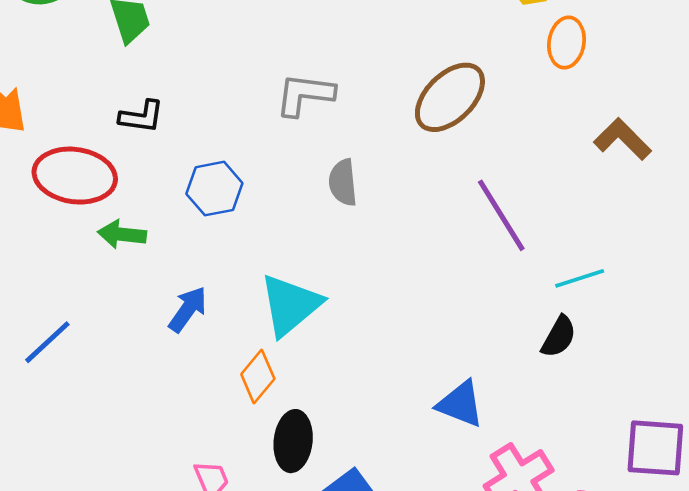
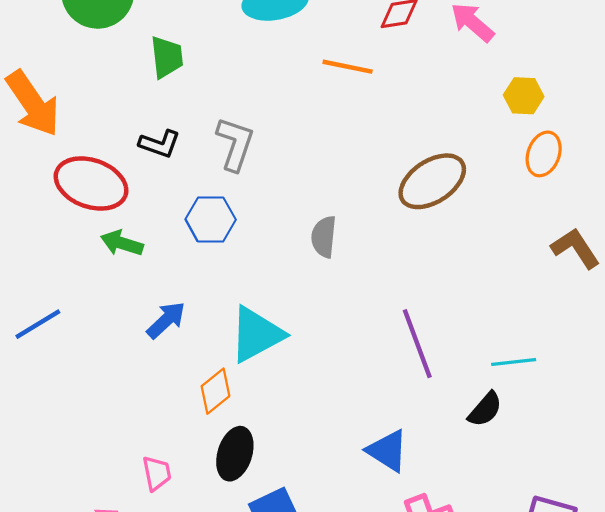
gray L-shape: (305, 95) -> (235, 144), moved, turned 90
purple line: (501, 215) -> (417, 344), moved

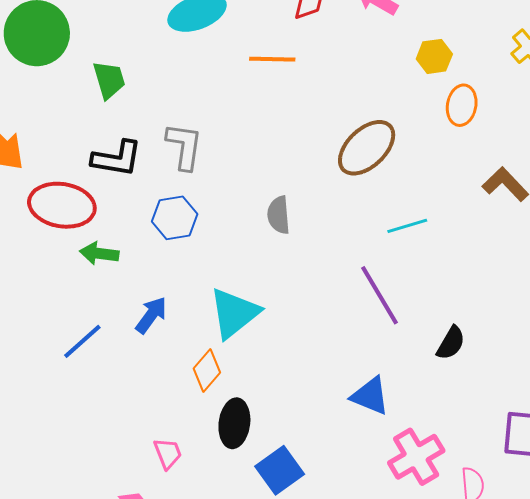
black L-shape: (160, 144) -> (117, 159), size x1.4
blue line: (38, 324) -> (82, 341), moved
cyan line: (514, 362) -> (407, 226), moved

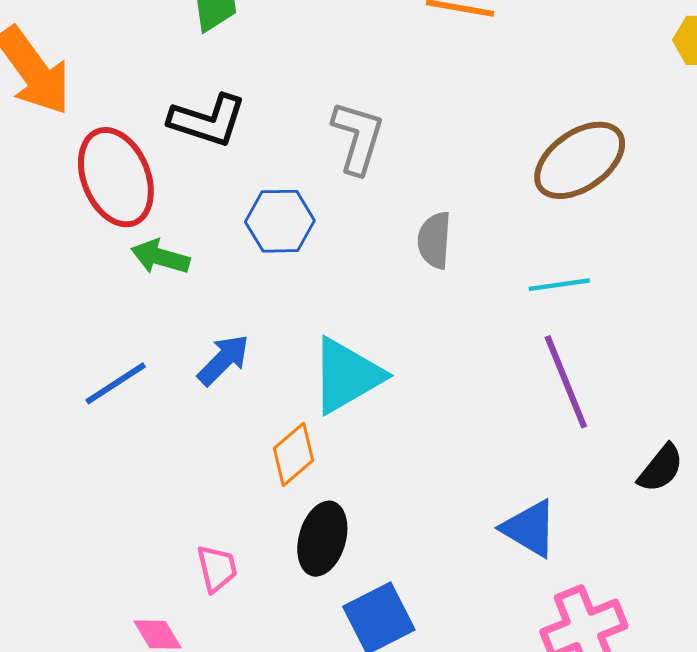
gray L-shape: (184, 146) -> (358, 137), moved
red ellipse: (62, 205) -> (116, 177), turned 50
cyan line: (407, 226) -> (559, 285), moved

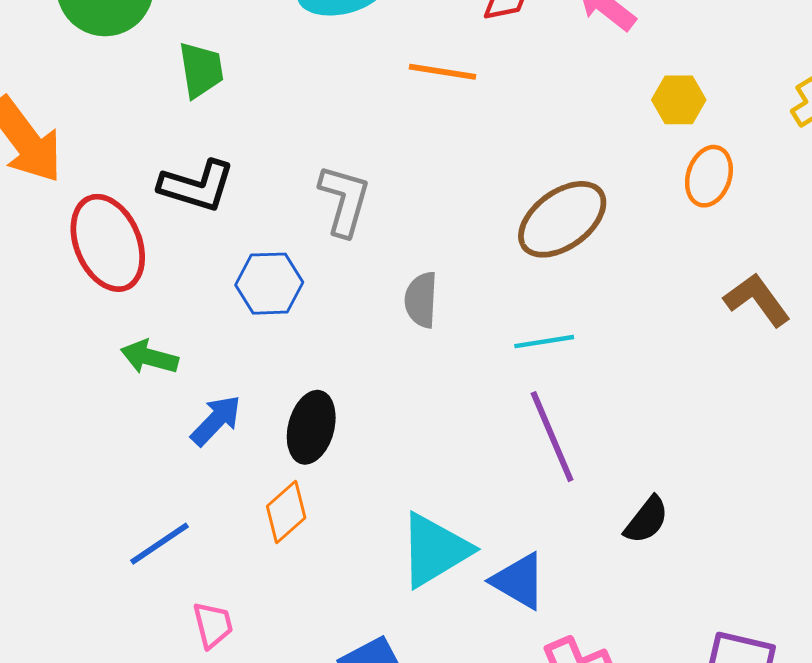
green arrow: (160, 257) -> (149, 357), moved
cyan triangle: (347, 376) -> (435, 550), moved
blue line: (116, 383) -> (160, 544), moved
black ellipse: (322, 539) -> (311, 427), moved

